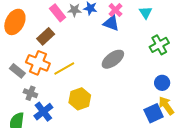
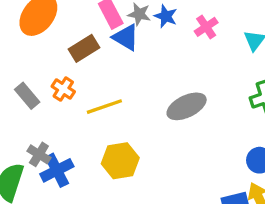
blue triangle: (111, 23) -> (126, 37), moved
orange cross: (38, 63) -> (63, 89), size x0.6
gray cross: (30, 93) -> (39, 154), moved

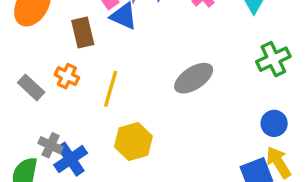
brown rectangle: (84, 48) -> (83, 32), turned -64
yellow line: (104, 107) -> (111, 89), turned -48

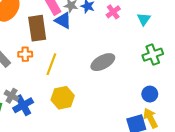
brown rectangle: (83, 32) -> (37, 28), size x1.4
orange cross: (67, 76) -> (25, 54), turned -32

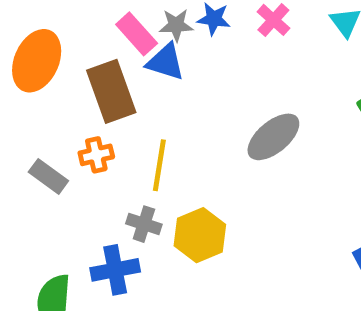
gray cross: (12, 96) -> (144, 224), moved
blue cross: (23, 105) -> (115, 270), turned 30

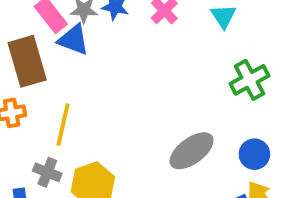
gray ellipse: (273, 137) -> (192, 151), moved

